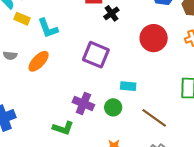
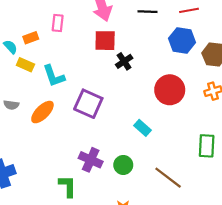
purple square: (96, 55) -> (88, 104), moved
cyan rectangle: (128, 86) -> (143, 128), moved, turned 35
green L-shape: (63, 128) -> (67, 186), turned -110

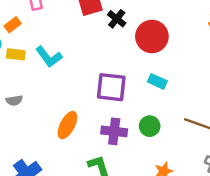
red circle: (170, 90) -> (152, 36), moved
purple square: (88, 104) -> (111, 87), moved
orange ellipse: (42, 112) -> (67, 125), moved

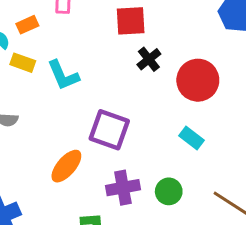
black cross: (117, 19) -> (149, 59), moved
purple square: (111, 87) -> (109, 130), moved
purple cross: (114, 131) -> (123, 188), turned -30

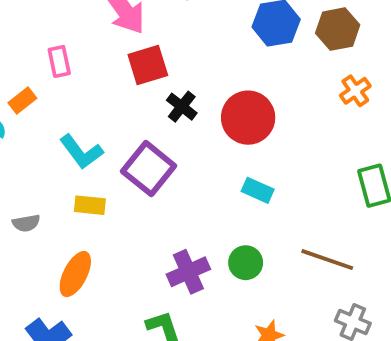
yellow rectangle: (23, 63) -> (90, 205), moved
purple square: (109, 130) -> (149, 169), moved, turned 33
orange ellipse: (66, 166) -> (75, 274), moved

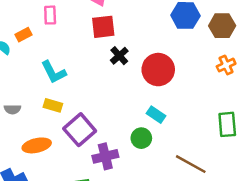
purple square: (149, 169) -> (80, 130), moved
green circle: (246, 263) -> (141, 138), moved
orange ellipse: (75, 274) -> (37, 145), turned 40

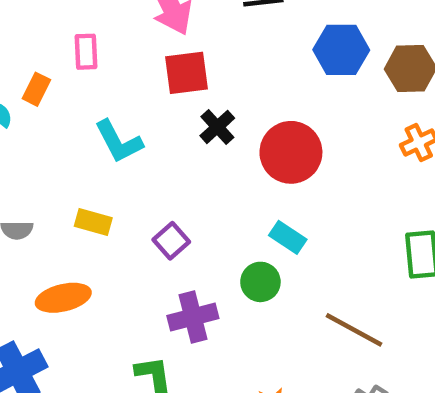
orange rectangle: (24, 35) -> (36, 89), turned -35
cyan L-shape: (54, 72) -> (119, 142), moved
purple square: (80, 130) -> (171, 241), moved, size x0.6

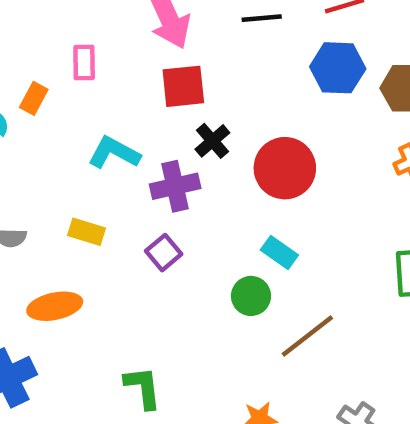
cyan L-shape: (119, 142) -> (114, 153), turned 144
purple cross: (193, 317) -> (175, 186), moved
brown line: (354, 330) -> (307, 336), moved, turned -68

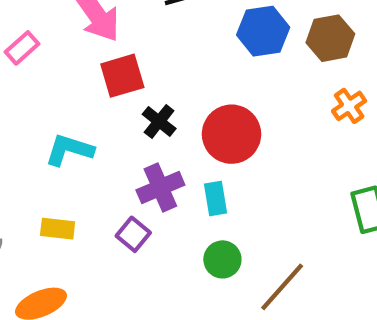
pink rectangle: (84, 63) -> (22, 48), moved, turned 60
purple cross: (175, 186) -> (160, 188), moved
cyan rectangle: (279, 253) -> (215, 199), moved, turned 56

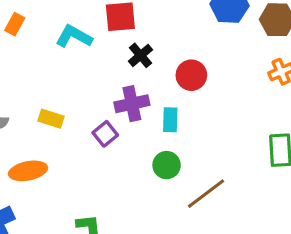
red circle: (232, 134) -> (191, 75), size x0.7
cyan L-shape: (69, 150) -> (74, 36), moved

